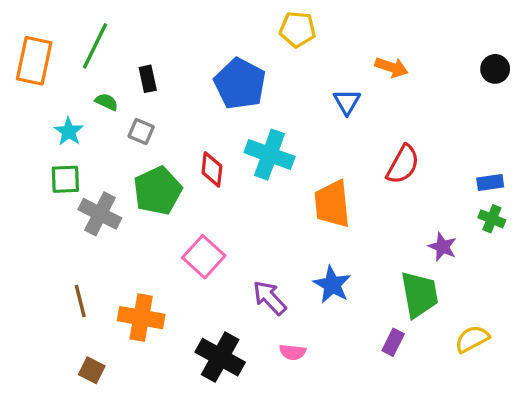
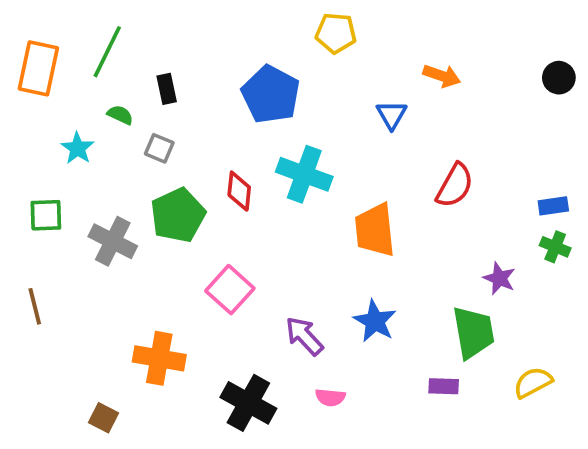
green square: (65, 179) -> (46, 215), moved
brown line: (80, 301) -> (35, 306), moved
purple rectangle: (393, 342) -> (444, 386), turned 65

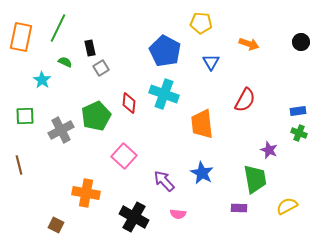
yellow pentagon: (336, 33) -> (201, 23), moved
orange arrow: (442, 76) -> (249, 44), moved
blue pentagon: (271, 94) -> (165, 51), moved
gray square: (159, 148) -> (101, 68), moved, turned 35
gray cross: (113, 241) -> (61, 130), turned 35

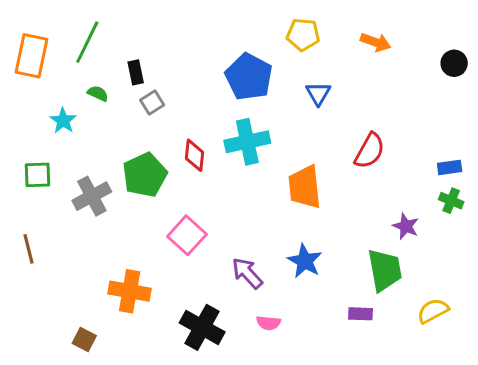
orange arrow: (249, 44) -> (376, 42), moved
cyan cross: (164, 94) -> (247, 142), turned -32

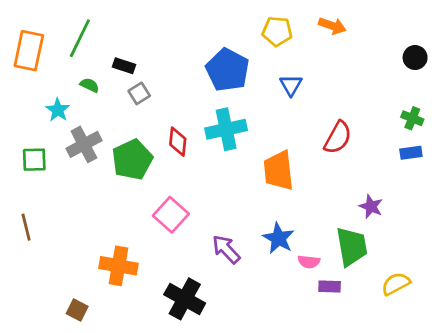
orange arrow: (376, 42) -> (332, 26), moved
black rectangle: (136, 72) -> (124, 66), turned -60
gray cross: (92, 196) -> (84, 144), moved
green cross: (451, 201) -> (412, 118), moved
pink semicircle: (268, 323) -> (309, 262), moved

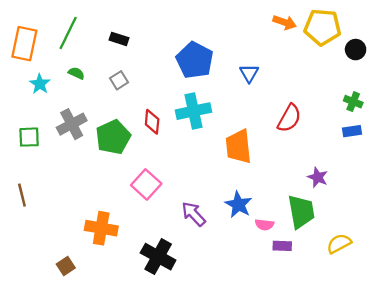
yellow pentagon: (277, 31) -> (322, 27), moved, size x1.4
black rectangle: (124, 66) -> (119, 39), moved
cyan star: (58, 110) -> (40, 84), moved
brown square: (77, 310) -> (66, 266), turned 30

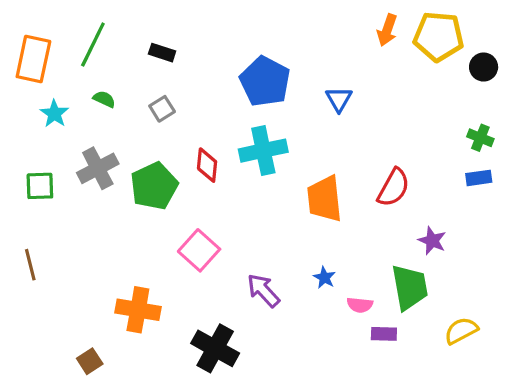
orange arrow: (285, 22) -> (387, 30), turned 90
red semicircle: (289, 118) -> (394, 188), moved
blue star: (238, 205) -> (324, 278), size x0.6

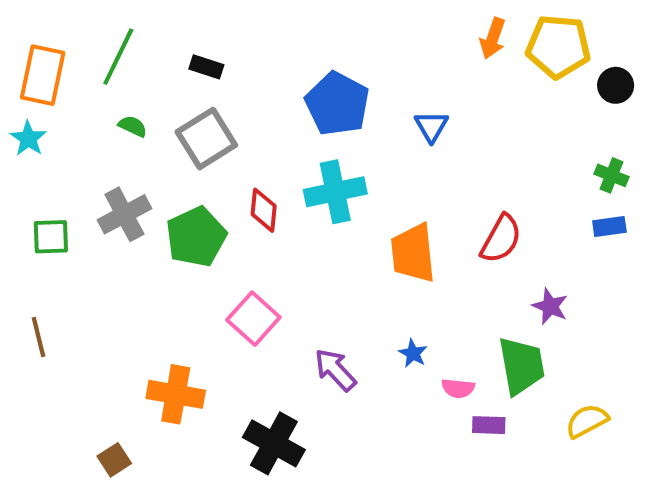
gray square: (162, 109) -> (206, 139), size x1.8
cyan star: (54, 114) -> (28, 139), moved

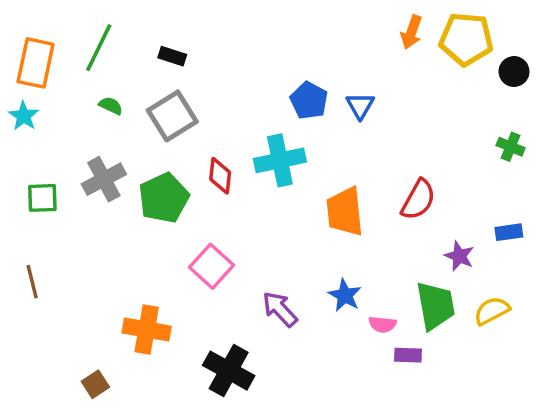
blue pentagon: (337, 104) -> (309, 101), moved, size x0.7
blue rectangle: (609, 227) -> (509, 232), moved
blue star: (413, 353) -> (345, 295), size x1.4
yellow semicircle: (587, 421) -> (492, 311), moved

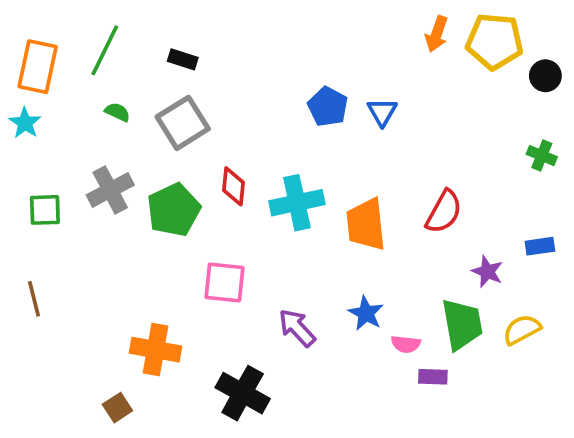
cyan cross: (280, 160) -> (297, 203), moved
pink square: (212, 266) -> (224, 282), turned -36
brown square: (95, 384) -> (117, 408), moved

